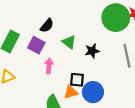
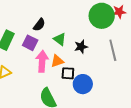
pink arrow: (49, 66) -> (42, 61), size x1.5
orange triangle: (71, 92) -> (57, 61), moved

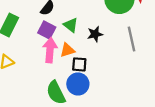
purple square: (30, 43) -> (47, 30), moved
blue circle: (83, 84) -> (78, 84), moved

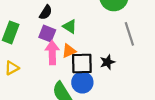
black star: (95, 34) -> (107, 62), moved
black square: (79, 64) -> (82, 64), size x1.5

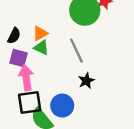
gray line: (129, 34) -> (76, 50), moved
orange triangle: (69, 51) -> (40, 33), moved
black square: (82, 64) -> (30, 102), moved

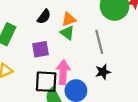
purple square: (18, 58) -> (41, 49), moved, turned -36
pink arrow: (26, 78) -> (63, 72), moved

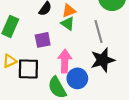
black star: (103, 72) -> (103, 60), size x1.6
black square: (46, 82) -> (28, 69), moved

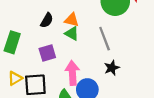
orange triangle: (69, 11) -> (72, 20), turned 40
black star: (103, 60) -> (112, 68), size x0.6

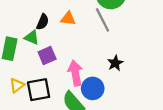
green triangle: (72, 33) -> (32, 37), moved
gray line: (105, 39) -> (103, 20), moved

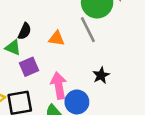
orange triangle: (68, 19) -> (57, 38), moved

